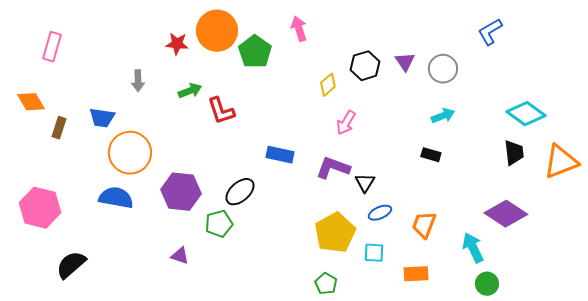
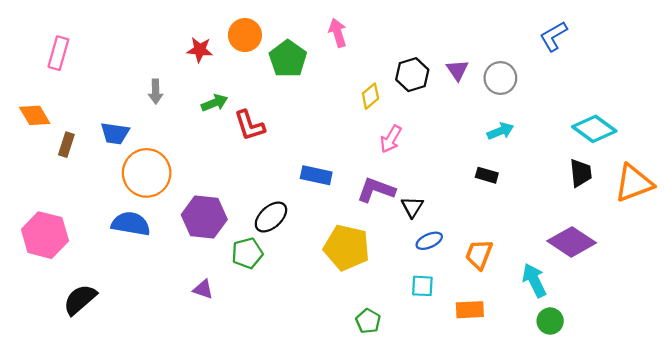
orange circle: (217, 31) -> (245, 35), size x0.7
yellow pentagon: (335, 233) -> (347, 248), moved, turned -30

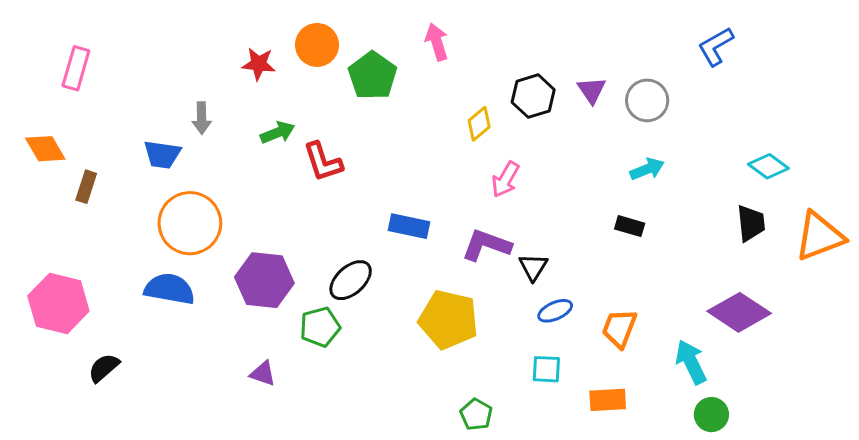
cyan diamond: (594, 129) -> (768, 166), size x0.7
blue trapezoid: (115, 133) -> (162, 154), moved
black semicircle: (80, 300) -> (104, 368), moved, size x0.7

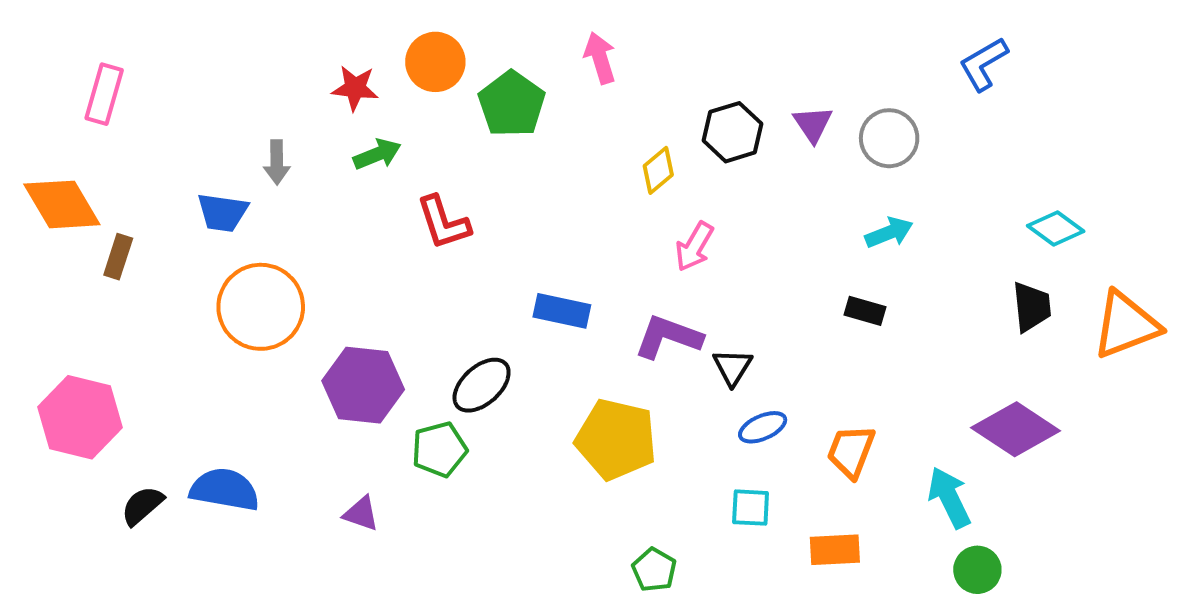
green arrow: (278, 133) -> (377, 154), moved
orange diamond: (45, 149) -> (62, 204), size x1.4
blue semicircle: (169, 289) -> (225, 490), moved

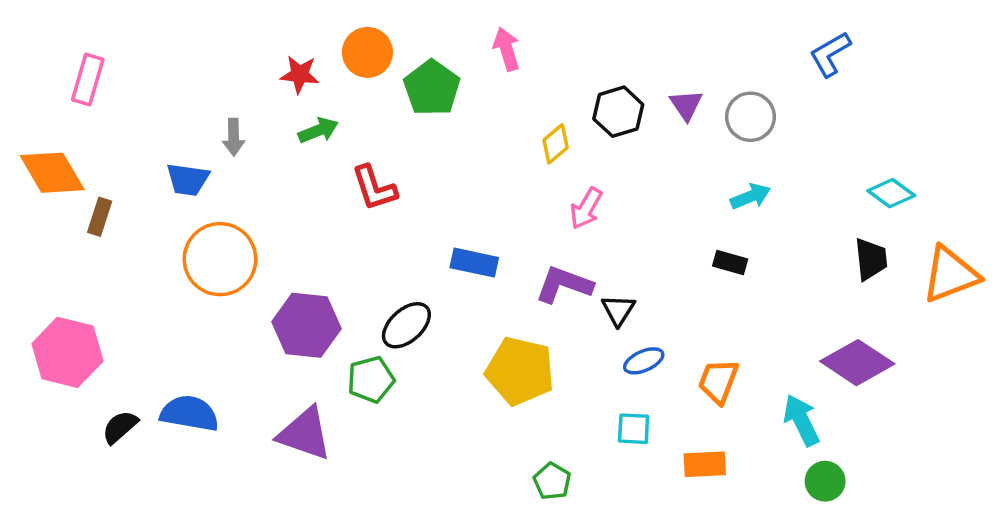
purple triangle: (361, 514) -> (305, 434), size x1.8

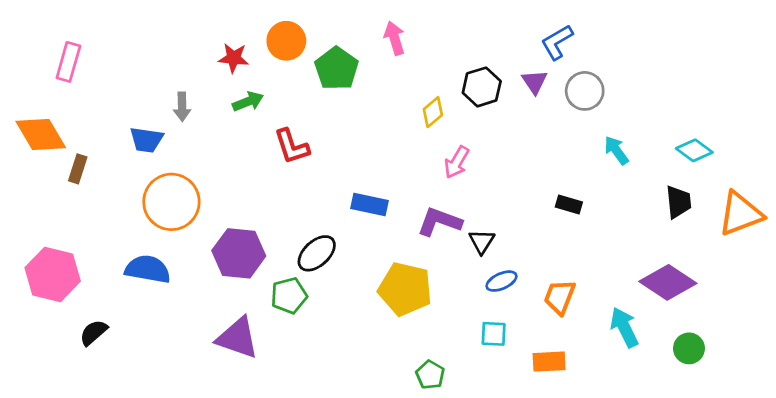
blue L-shape: (830, 54) -> (557, 42), moved
cyan arrow: (751, 196) -> (616, 150), moved, turned -104
blue semicircle: (189, 413) -> (148, 269), moved
green circle: (825, 481) -> (689, 348), moved

